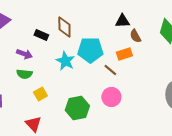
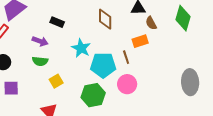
brown diamond: (64, 27) -> (105, 19), moved
cyan pentagon: (90, 50) -> (103, 65), moved
brown line: (110, 70) -> (126, 57), turned 32

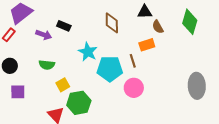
purple arrow: (40, 41) -> (44, 35), moved
green hexagon: (93, 95) -> (79, 103), moved

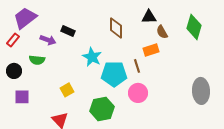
green semicircle: (47, 65) -> (37, 60), moved
green hexagon: (79, 103) -> (102, 109), moved

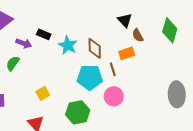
black triangle: (149, 17) -> (125, 20), turned 49
brown diamond: (116, 28) -> (95, 48), moved
cyan star: (92, 57) -> (68, 45), moved
green semicircle: (37, 60) -> (13, 63), turned 119

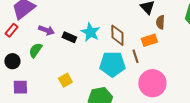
black rectangle: (44, 34) -> (69, 37), moved
brown semicircle: (138, 35) -> (160, 22), turned 32
pink circle: (114, 96) -> (152, 83), moved, size x1.4

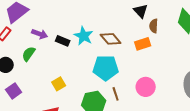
brown diamond: (117, 35) -> (111, 39), turned -40
brown line: (135, 56) -> (116, 94), moved
pink circle: (152, 83) -> (146, 87), size x0.7
purple square: (20, 87) -> (14, 91), turned -35

